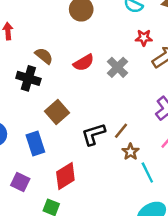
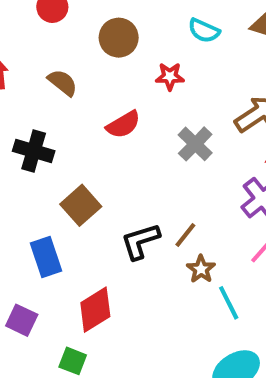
red star: (144, 38) -> (170, 76), moved
brown semicircle: (44, 56) -> (63, 83), moved
gray cross: (118, 67) -> (195, 144), moved

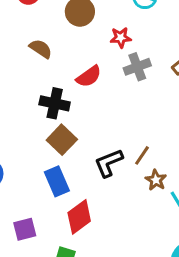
gray cross: (195, 144) -> (137, 67), moved, turned 30
black cross: (34, 151) -> (55, 103), moved
blue rectangle: (46, 257) -> (57, 181), moved
purple square: (22, 320) -> (25, 229), turned -35

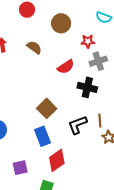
black cross: (55, 103) -> (87, 87), moved
brown line: (142, 155) -> (100, 120), turned -40

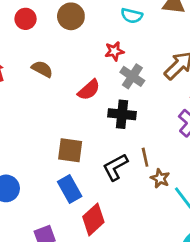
brown circle: (61, 23) -> (71, 16), moved
gray cross: (98, 61) -> (132, 76), turned -30
brown square: (47, 108) -> (70, 150), turned -30

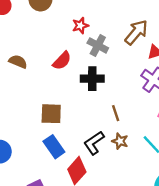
brown semicircle: (42, 69) -> (18, 62), moved
black L-shape: (115, 167) -> (94, 143), moved
brown star: (160, 178) -> (120, 141), moved

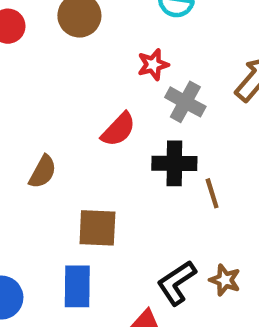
brown semicircle: (18, 62) -> (43, 172), moved, turned 96
brown line: (116, 113) -> (212, 193), moved
blue rectangle: (54, 147) -> (77, 286), moved, turned 35

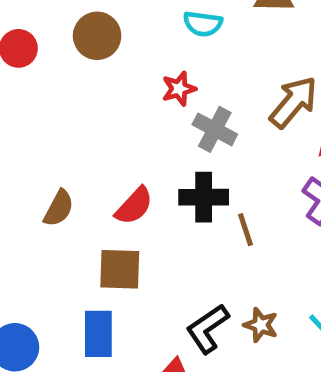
red semicircle: (118, 130) -> (134, 206), moved

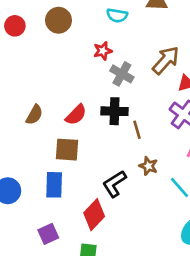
brown star: (261, 325) -> (148, 166), moved

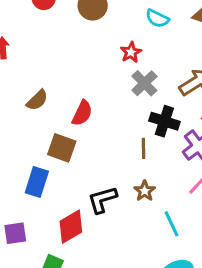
red star: (103, 51) -> (131, 52), turned -30
black cross: (115, 111) -> (164, 121), moved
red semicircle: (76, 115) -> (82, 113), turned -35

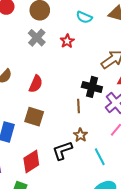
gray cross: (144, 83) -> (37, 38), moved
brown square: (62, 148) -> (34, 117), moved
black L-shape: (102, 200) -> (62, 151), moved

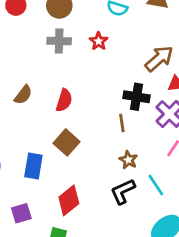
gray cross: (37, 38) -> (59, 41), turned -36
brown square: (34, 117) -> (66, 142), turned 30
black L-shape: (62, 151) -> (123, 191), moved

